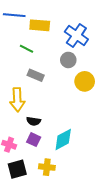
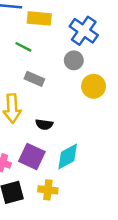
black semicircle: (34, 121) -> (44, 124), moved
purple square: (34, 140) -> (32, 157), size x1.5

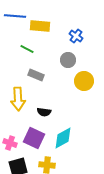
blue cross: (84, 31) -> (76, 36), size x0.6

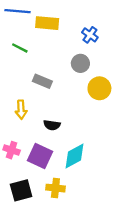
green line: (27, 49) -> (20, 48), moved
yellow arrow: (18, 99) -> (21, 110), size x0.7
pink cross: (10, 143) -> (12, 150), moved

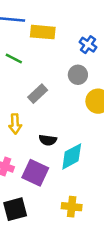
gray rectangle: (42, 81) -> (38, 94), turned -66
cyan diamond: (74, 156) -> (72, 156), moved
yellow cross: (55, 188) -> (72, 207), moved

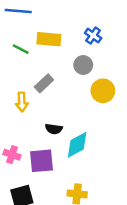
yellow rectangle: (43, 32) -> (49, 39), moved
yellow arrow: (15, 124) -> (22, 102), moved
purple square: (35, 173) -> (41, 161), turned -30

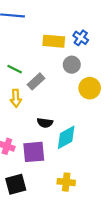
yellow rectangle: (49, 39) -> (54, 41), moved
green line: (21, 49) -> (15, 69), moved

